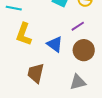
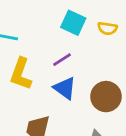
purple line: (78, 26) -> (62, 60), moved

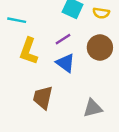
brown circle: (106, 97) -> (100, 48), moved

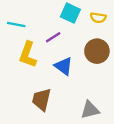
purple line: (63, 39) -> (53, 37), moved

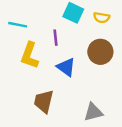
purple line: (53, 37) -> (56, 38), turned -63

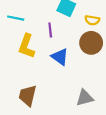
yellow semicircle: (102, 18) -> (92, 20), moved
brown trapezoid: (44, 101) -> (28, 96), moved

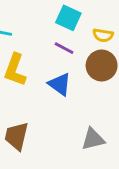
purple line: (50, 30) -> (64, 48), moved, turned -56

